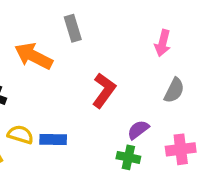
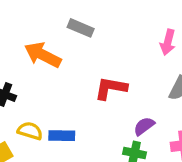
gray rectangle: (73, 28) -> (81, 28), turned -50
red L-shape: (104, 90) -> (111, 88), turned -116

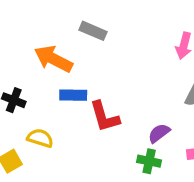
red L-shape: (111, 88) -> (105, 117), moved, turned -116
blue rectangle: (62, 136) -> (73, 95), moved

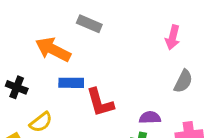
purple semicircle: (159, 133) -> (150, 118), turned 35
yellow semicircle: (40, 138) -> (41, 122), turned 125

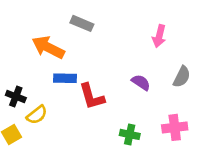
gray semicircle: (183, 81) -> (182, 77), moved
black cross: (17, 87) -> (16, 97), moved
purple semicircle: (150, 118) -> (141, 82), moved, turned 36

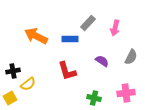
gray rectangle: (82, 23) -> (88, 23), moved, turned -70
blue rectangle: (65, 78) -> (70, 39), moved
black cross: (16, 97) -> (13, 71), turned -32

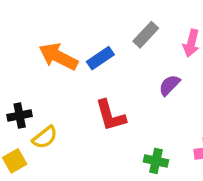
blue rectangle: (70, 39) -> (100, 58), moved, turned -35
purple semicircle: (102, 61) -> (169, 85), moved, turned -80

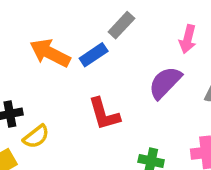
gray rectangle: (146, 35) -> (121, 25), moved
purple semicircle: (169, 85) -> (165, 83), size x1.5

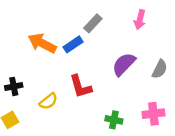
pink arrow: (188, 39) -> (140, 20), moved
yellow semicircle: (36, 137) -> (48, 101), moved

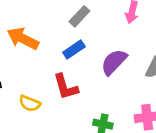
blue rectangle: (73, 44) -> (74, 50), moved
yellow semicircle: (48, 101) -> (30, 103), turned 60

